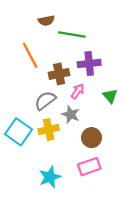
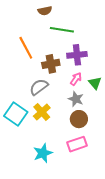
brown semicircle: (46, 21) -> (45, 11), moved
pink arrow: (78, 91) -> (76, 79), moved
gray star: (71, 114) -> (76, 99), moved
yellow cross: (49, 130) -> (42, 112), turned -30

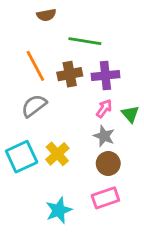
brown semicircle: (45, 11) -> (46, 15), moved
brown cross: (51, 64) -> (70, 74), moved
gray semicircle: (39, 87) -> (34, 106), moved
cyan square: (16, 114) -> (22, 157), turned 30

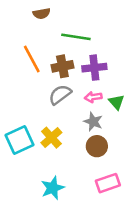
gray semicircle: (34, 106) -> (60, 95), moved
pink arrow: (104, 108) -> (93, 97), turned -133
pink rectangle: (105, 198) -> (108, 183), moved

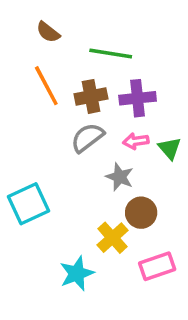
brown semicircle: (42, 14) -> (48, 32), moved, turned 49
gray star: (93, 122) -> (120, 177), moved
yellow cross: (51, 138) -> (112, 238), moved

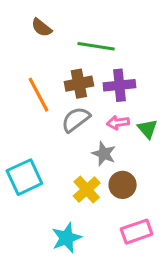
orange line: (46, 86) -> (38, 95), moved
yellow cross: (112, 238) -> (87, 190), moved

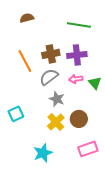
brown semicircle: (42, 28) -> (27, 18), turned 128
green line: (96, 46) -> (79, 25), moved
gray star: (104, 154) -> (57, 99), moved
cyan square: (24, 177) -> (16, 114), size x0.7

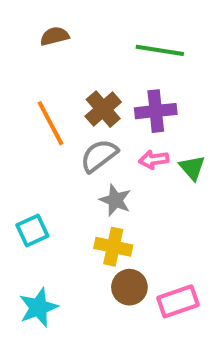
brown cross: (51, 54) -> (103, 109), turned -30
brown circle: (79, 119) -> (129, 287), moved
yellow cross: (56, 122) -> (113, 247), turned -36
cyan star: (43, 153) -> (38, 307), moved

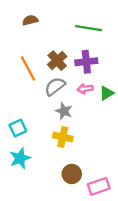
green triangle: (192, 168) -> (107, 93), turned 40
brown circle: (129, 287) -> (72, 174), moved
pink rectangle: (178, 301) -> (99, 186), moved
cyan star: (38, 307) -> (20, 158), moved

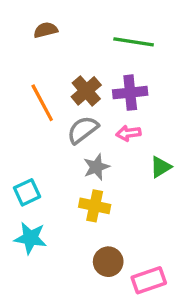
green triangle: (107, 93) -> (161, 167), moved
gray star: (64, 111) -> (96, 167), turned 30
cyan star: (20, 158) -> (30, 238), turned 30

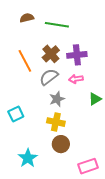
green line: (134, 42) -> (57, 25), moved
cyan star: (30, 238) -> (28, 158), moved, turned 30
brown circle: (108, 262) -> (61, 144), moved

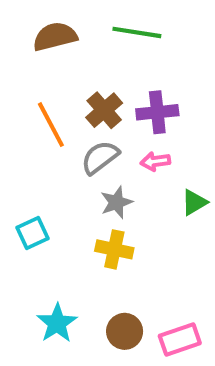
brown semicircle: (27, 18) -> (55, 37), size x1.5
green line: (57, 25) -> (137, 32), moved
brown circle: (61, 144) -> (125, 331), moved

